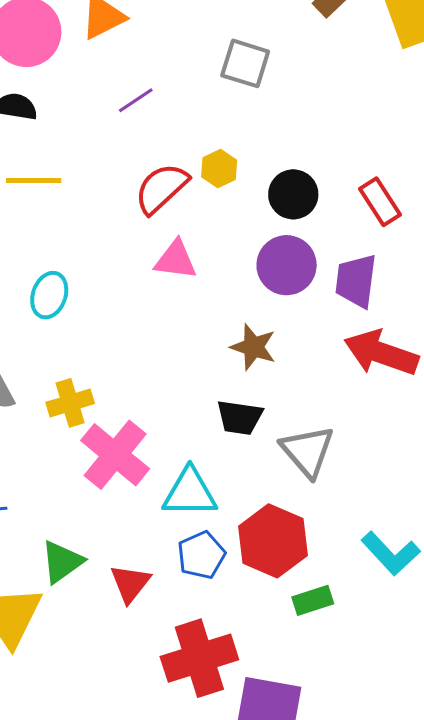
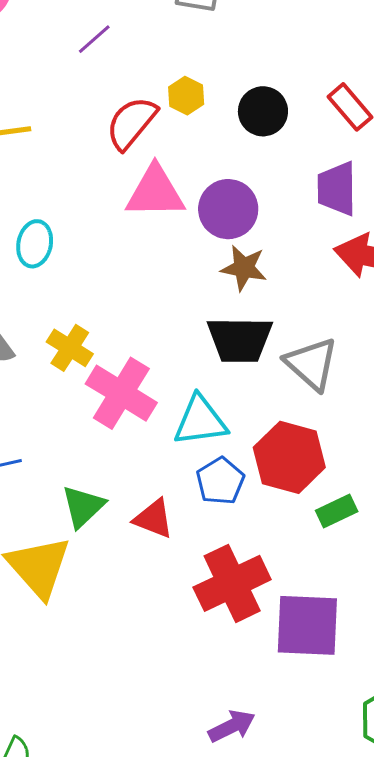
pink triangle: (176, 260) -> (155, 192), size x1.4
purple circle: (287, 265) -> (228, 209), moved
yellow cross: (70, 403) -> (70, 348), turned -33
black trapezoid: (240, 417) -> (240, 340), size x1.4
red triangle: (130, 583) -> (154, 519), turned -39

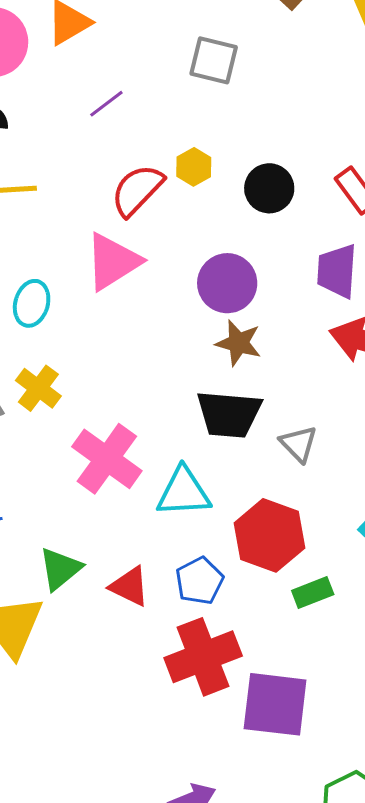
pink triangle: (155, 192) -> (113, 262), moved, turned -36
yellow cross: (70, 348) -> (38, 388), moved
gray triangle: (311, 364) -> (299, 444), size x0.7
blue pentagon: (220, 481) -> (199, 581), moved

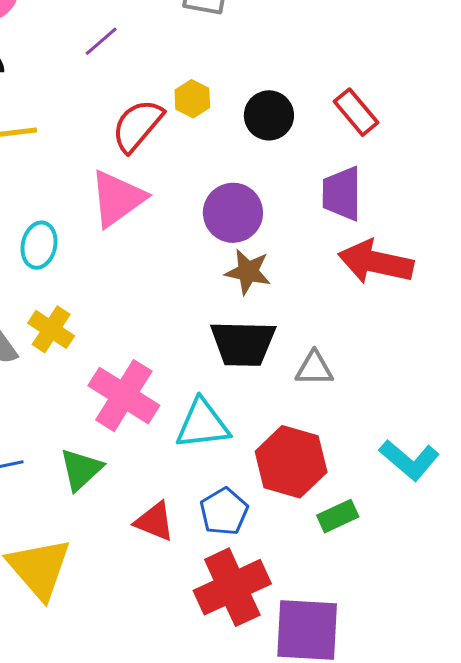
gray triangle: (299, 444) -> (314, 369), turned -42
green triangle: (60, 569) -> (81, 469), moved

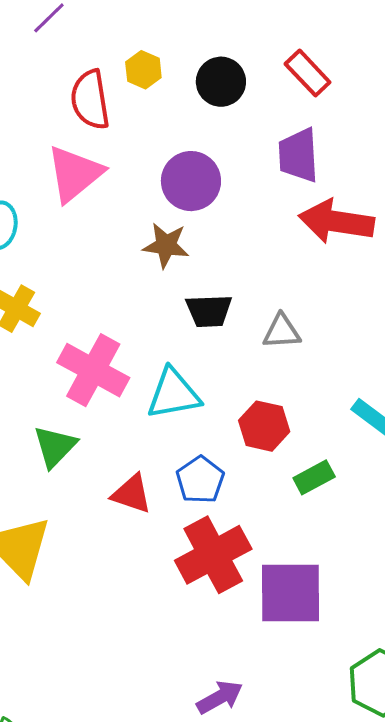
red semicircle: (137, 125) -> (90, 100), turned -46
brown star: (248, 272) -> (166, 245), moved
black trapezoid: (243, 343) -> (209, 311), size x0.7
red hexagon: (291, 462) -> (264, 426), size x0.7

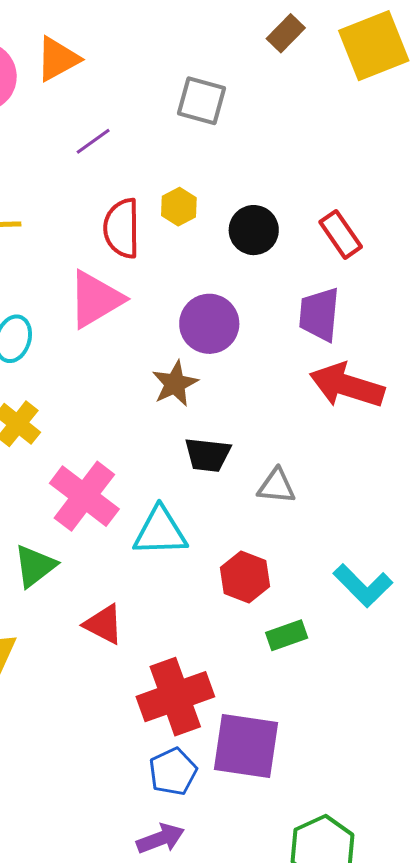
brown star: (166, 245) -> (175, 384), turned 30
blue pentagon: (200, 480) -> (173, 772), moved

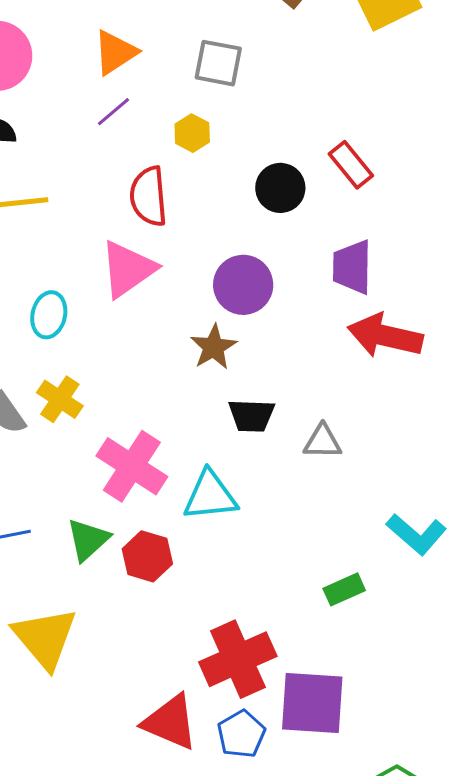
orange triangle: (58, 59) -> (115, 52), moved
yellow hexagon: (179, 207) -> (192, 133), moved
red rectangle: (341, 234) -> (351, 165), moved
red hexagon: (245, 577) -> (147, 556), moved
red triangle: (104, 624) -> (170, 722), moved, size x1.4

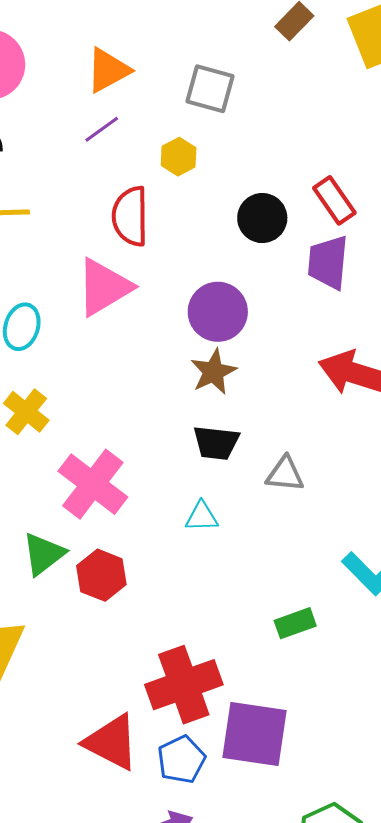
purple trapezoid: (352, 267) -> (328, 262), moved
brown star: (214, 347) -> (213, 372), moved
cyan triangle: (210, 496) -> (202, 517), moved, size x0.6

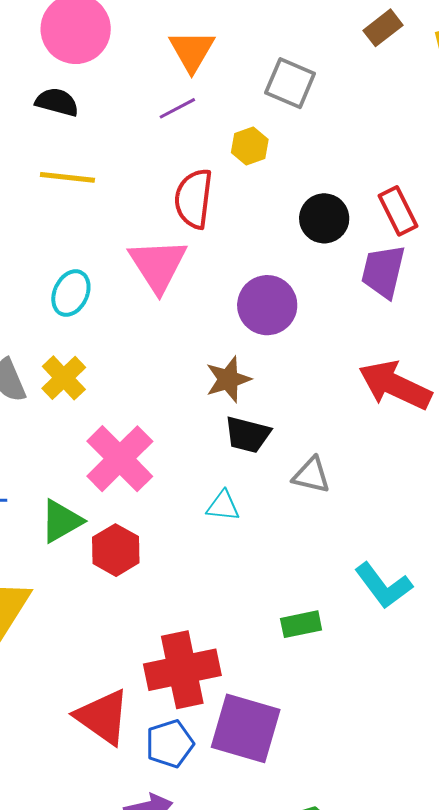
orange triangle: (108, 70) -> (192, 51), turned -39
pink triangle: (104, 287) -> (158, 265), turned -40
brown star: (213, 372) -> (228, 379), moved

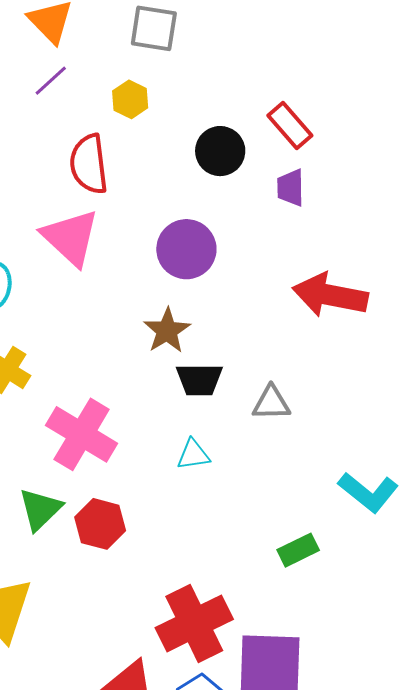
purple trapezoid: (383, 271) -> (290, 188), size x0.7

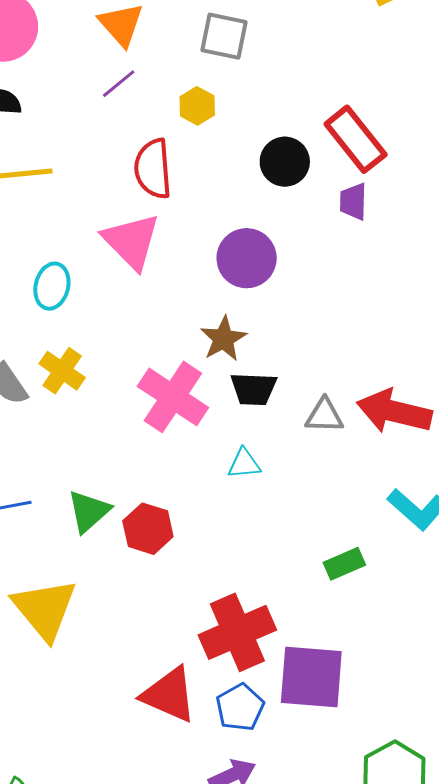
red rectangle: (290, 125) -> (356, 139), size x1.4
red arrow: (330, 295) -> (394, 411), moved
pink cross: (82, 434) -> (173, 397), moved

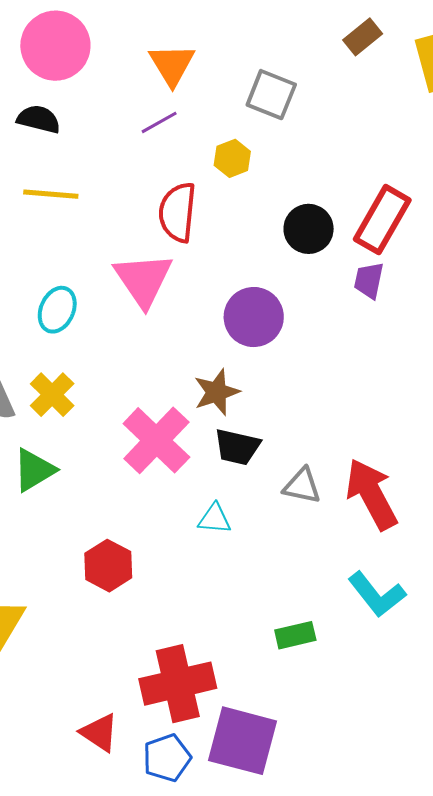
red rectangle: (356, 139) -> (382, 220), turned 58
red arrow: (394, 411) -> (372, 494), turned 38
green triangle: (89, 511) -> (34, 470), moved
red triangle: (169, 695) -> (99, 733), size x0.7

